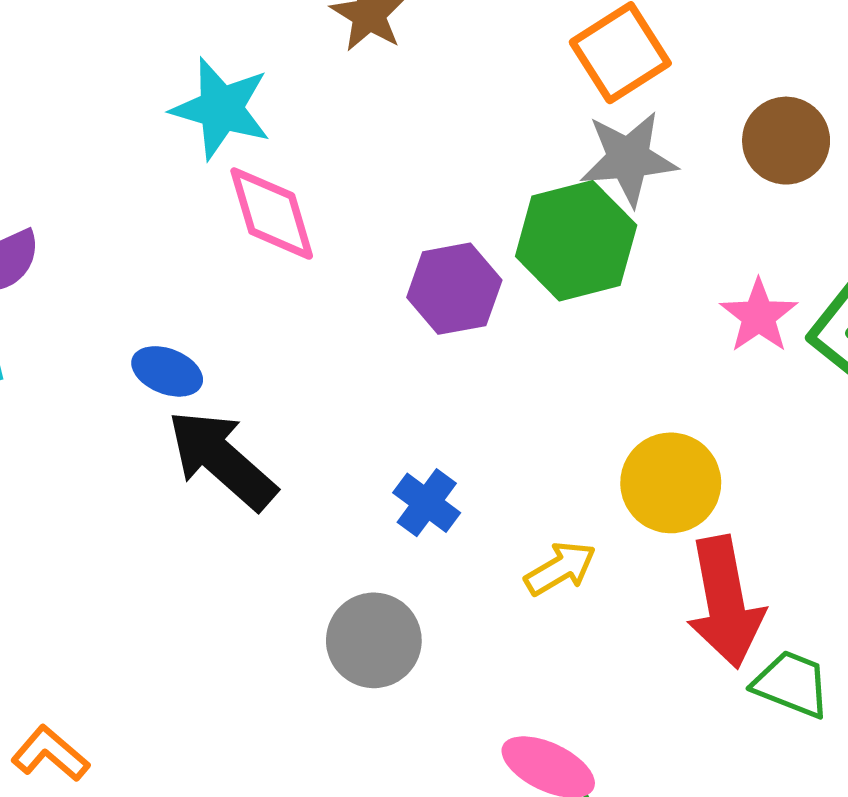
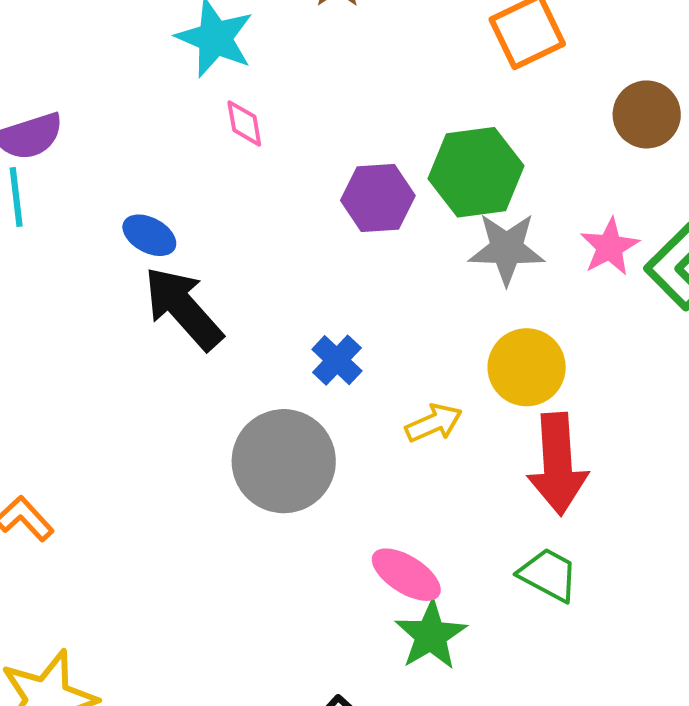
gray star: (628, 159) -> (506, 249), moved
pink diamond: (272, 214) -> (244, 123), size x0.6
gray circle: (374, 640) -> (284, 461), size x1.4
green trapezoid: (792, 684) -> (548, 575), moved

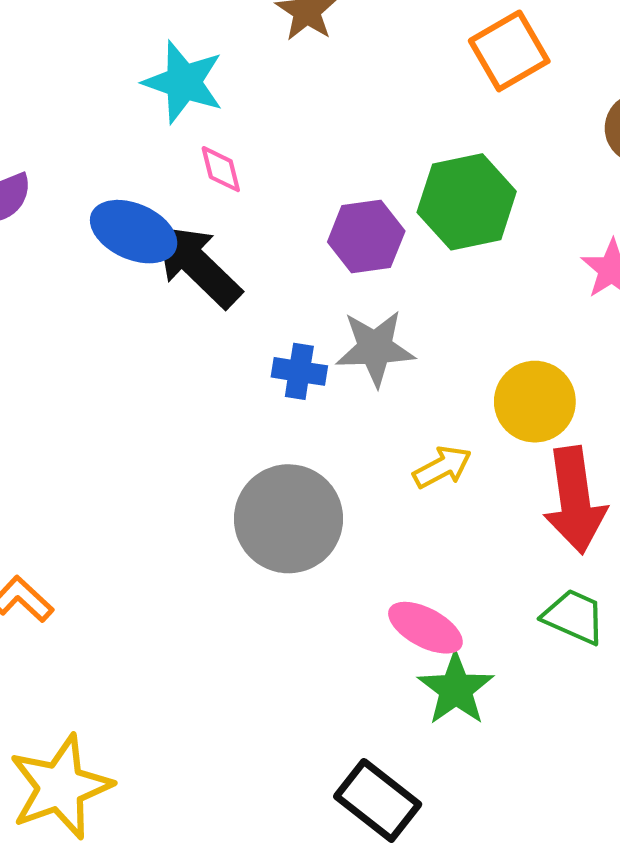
blue ellipse: (149, 235) -> (134, 232), moved, size x1.5
gray star: (506, 249) -> (375, 348), moved
black arrow: (183, 308) -> (198, 265), moved
blue cross: (337, 360) -> (299, 371), moved, turned -30

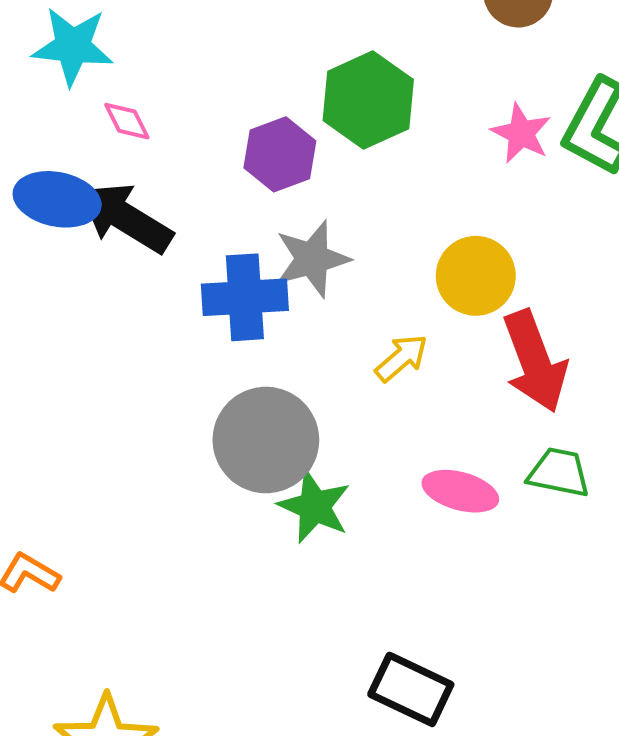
blue cross: (299, 371) -> (245, 297), size x1.6
pink ellipse: (425, 628) -> (460, 491), moved
green star: (456, 689) -> (315, 506), moved

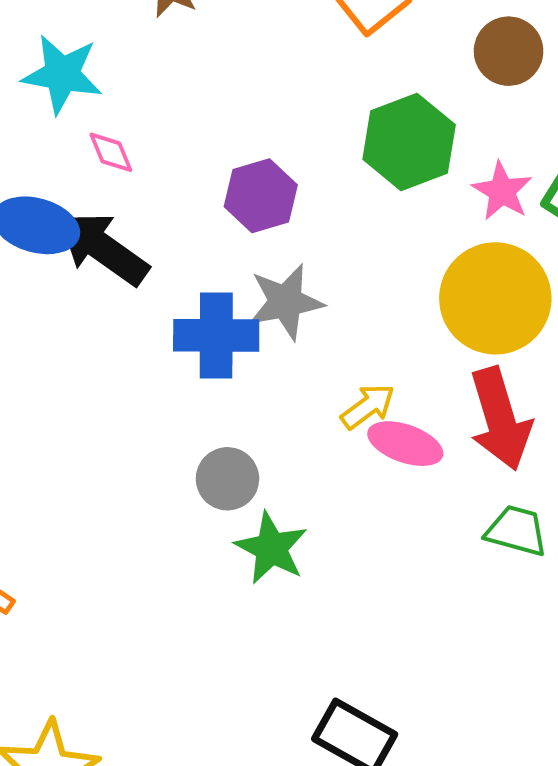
green hexagon: (368, 100) -> (409, 142), moved
yellow circle: (476, 276) -> (495, 298), moved, size x1.4
gray circle: (266, 440) -> (227, 479), size x0.6
pink ellipse: (460, 491) -> (405, 444), moved

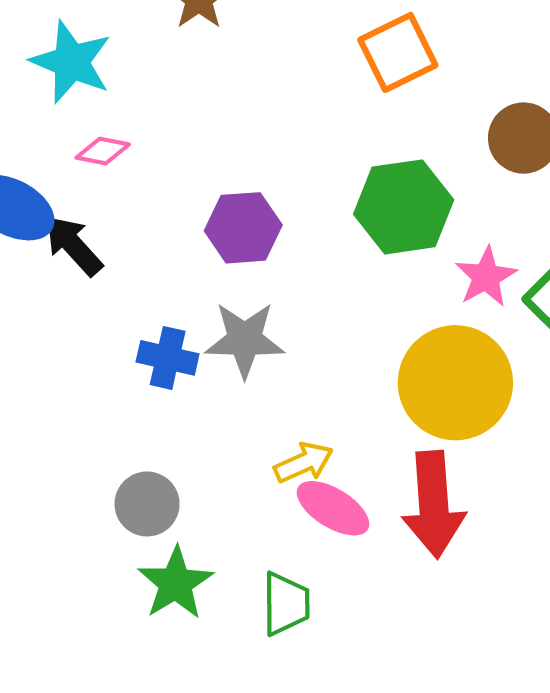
pink diamond: (111, 152) -> (103, 151), turned -69
black arrow: (103, 248) -> (74, 246), size x0.7
blue cross: (216, 335) -> (168, 358), size x0.7
green trapezoid: (516, 531) -> (286, 604), moved, turned 62

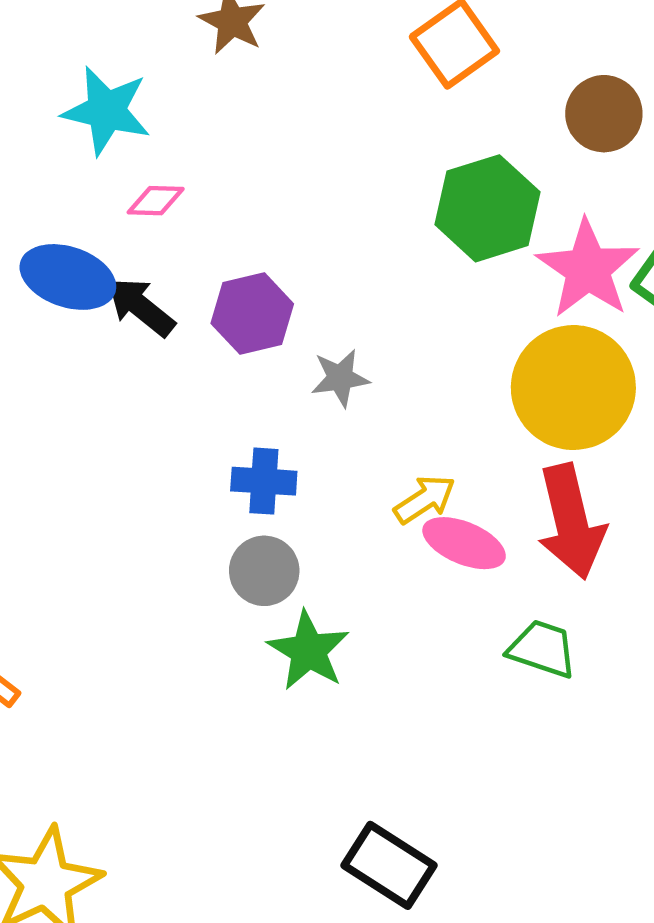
purple hexagon: (243, 228) -> (252, 314), moved
pink star: (486, 277) -> (588, 269), size x1.5
gray star: (245, 340) -> (340, 378), size x0.7
blue cross: (168, 358) -> (264, 481), moved
green trapezoid: (286, 604) -> (542, 649), moved, turned -62

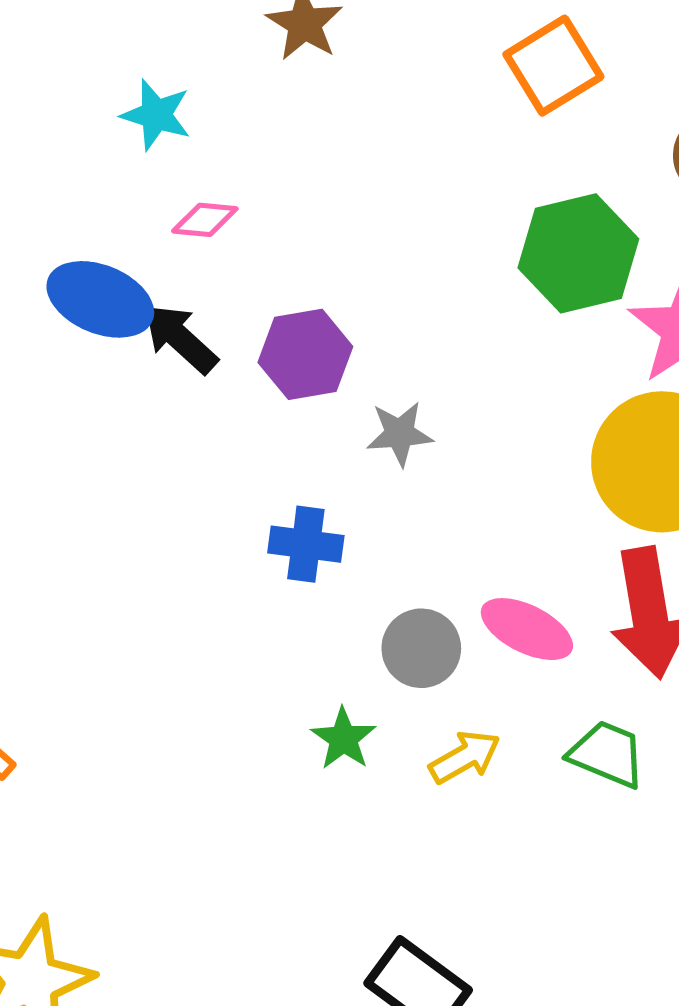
cyan star: (106, 111) -> (156, 115), size x0.7
yellow arrow: (425, 499) -> (465, 757), moved
gray circle: (264, 571) -> (421, 648), moved
green star: (308, 651) -> (343, 739), size x0.7

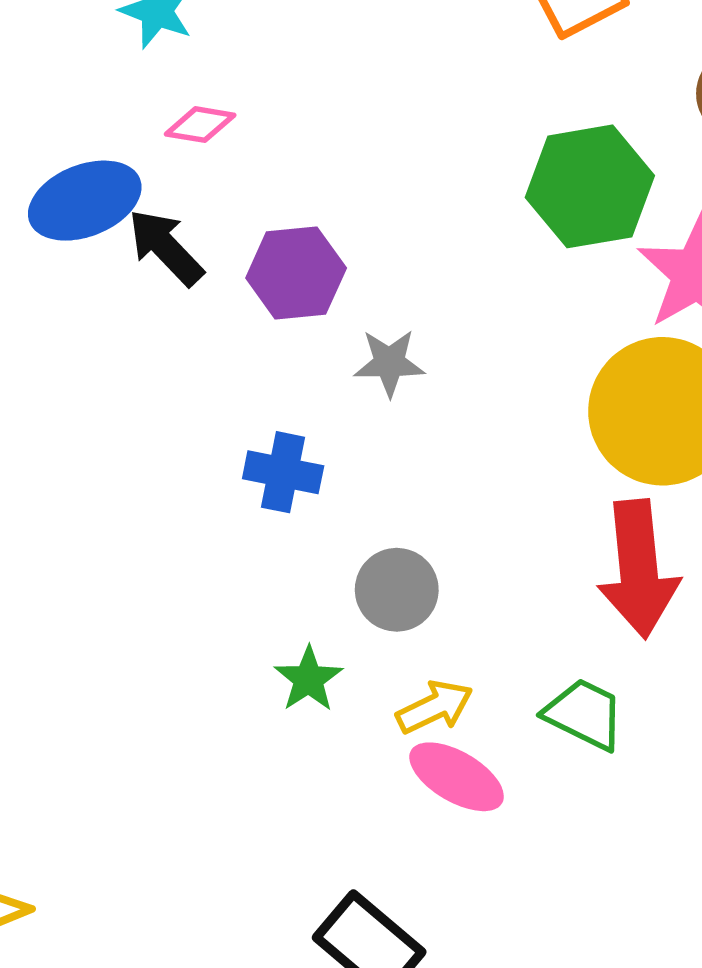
blue ellipse: (100, 299) -> (85, 201), turned -48
pink ellipse: (527, 629) -> (457, 777), moved

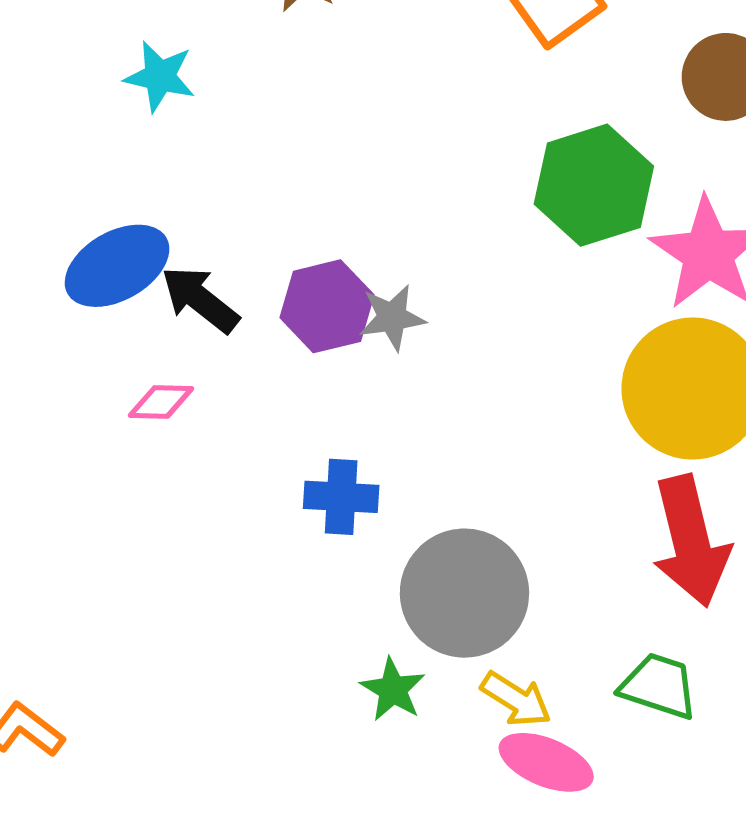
pink diamond: (200, 125) -> (161, 402), moved
gray star: (389, 363) -> (392, 317), moved
gray circle: (397, 590) -> (464, 593), size x1.6
yellow arrow: (435, 707) -> (516, 699), turned 66

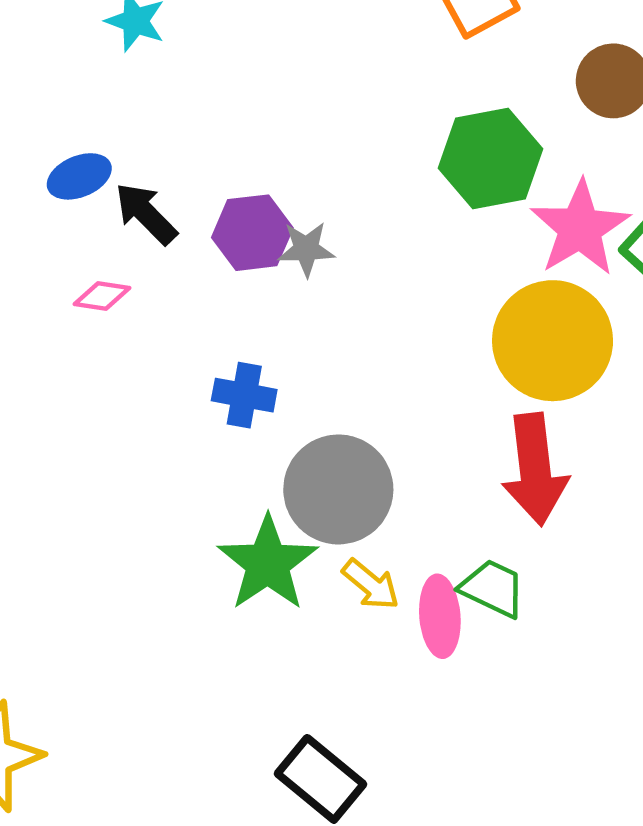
blue ellipse: (117, 266) -> (79, 176), size x0.7
green star: (393, 689) -> (268, 563), size x1.8
pink ellipse: (546, 762) -> (440, 616), moved, turned 56

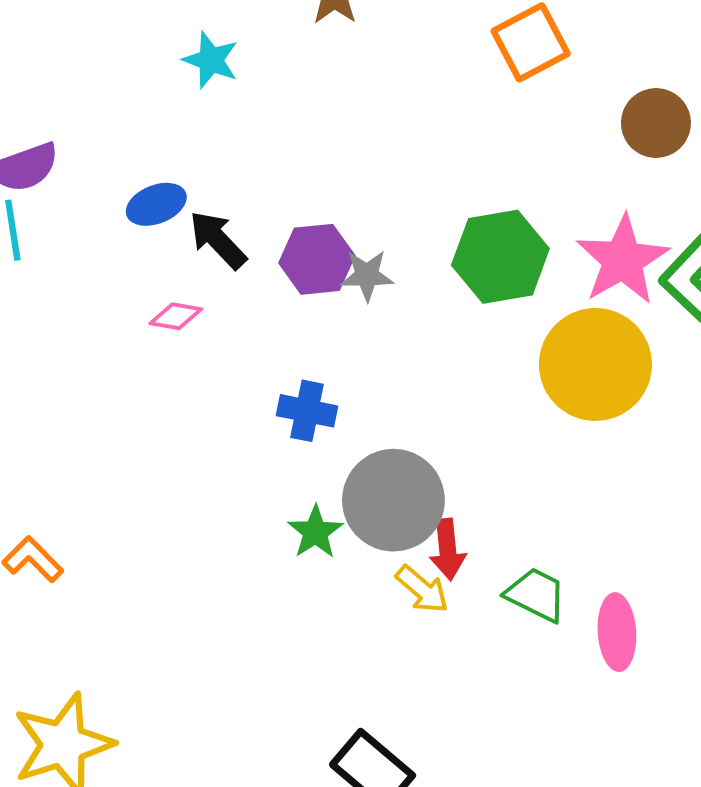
green hexagon: (491, 159) -> (500, 257), moved
red arrow: (535, 469) -> (448, 549), moved, size x0.6
green star: (268, 563) -> (315, 532), moved, size x0.6
pink ellipse: (440, 616) -> (617, 632), moved

